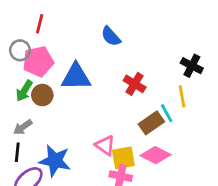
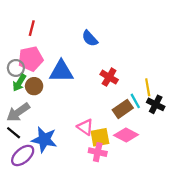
gray circle: (20, 50) -> (16, 68), moved
black cross: (192, 66) -> (156, 104), moved
gray arrow: (23, 127) -> (18, 112), size x1.5
black line: (17, 152) -> (14, 133), turned -56

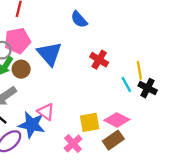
blue triangle: (61, 71) -> (49, 54), turned 50
brown rectangle: (123, 109) -> (113, 140), moved
pink triangle: (85, 127) -> (46, 112), moved
pink cross: (98, 152) -> (73, 144), moved, turned 36

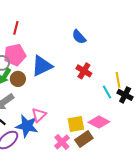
blue semicircle: (79, 19) -> (79, 37), moved
blue triangle: (49, 54) -> (42, 66), turned 45
pink triangle: (46, 112) -> (39, 115), turned 42
brown rectangle: (113, 140) -> (84, 139), moved

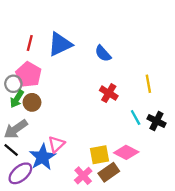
pink pentagon: (15, 55) -> (29, 74), turned -30
blue triangle: (42, 66) -> (60, 44), moved
yellow line: (118, 80) -> (148, 84), moved
blue star: (27, 126) -> (42, 157), turned 30

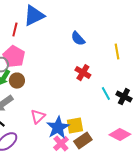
blue triangle: (60, 44) -> (34, 16), moved
yellow line: (148, 84) -> (117, 52), moved
pink diamond: (126, 152) -> (120, 135), moved
blue star: (42, 157) -> (58, 128), moved

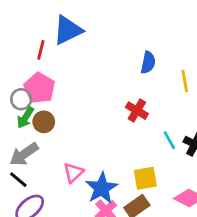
blue semicircle: (78, 39) -> (148, 63), moved, turned -126
yellow square: (75, 126) -> (145, 178), moved

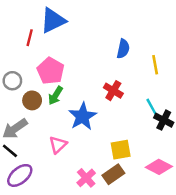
pink pentagon: (40, 88) -> (51, 71), moved
green arrow: (25, 118) -> (55, 95), moved
cyan line: (169, 140) -> (151, 107), moved
blue star: (102, 188) -> (83, 116), moved

